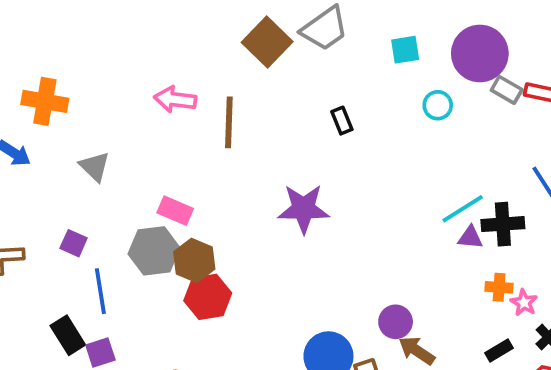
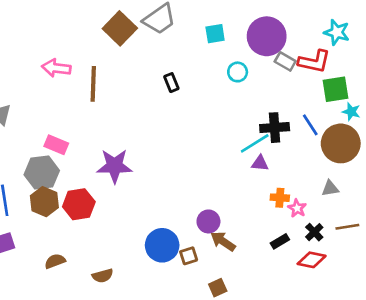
purple star: (304, 209) -> (115, 166), moved
black cross: (503, 224) -> (275, 128), moved
brown hexagon: (194, 260) -> (44, 202), moved

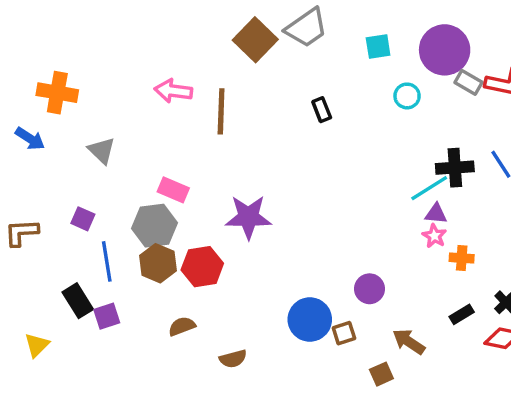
pink star: (297, 208) -> (434, 236), moved
brown arrow: (223, 241) -> (409, 342), moved
brown semicircle: (55, 261) -> (182, 326), moved

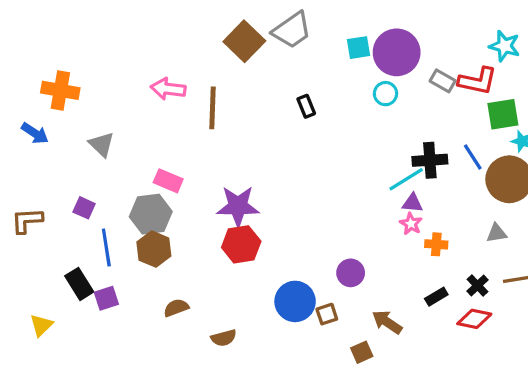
purple circle: (445, 50) -> (397, 52), moved
red hexagon: (202, 267) -> (241, 244), moved

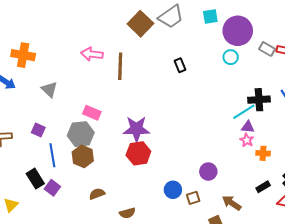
cyan square: (359, 48) -> (210, 17), moved
purple square: (106, 298) -> (52, 188), turned -35
blue circle: (295, 301) -> (173, 190), size x0.7

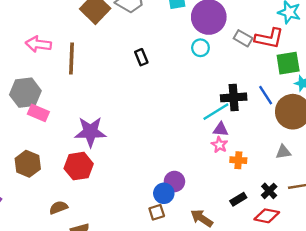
gray hexagon: (81, 134) -> (25, 93), moved
red hexagon: (138, 153) -> (79, 166), moved
blue circle: (173, 190) -> (164, 193), moved
brown semicircle: (97, 194) -> (58, 208), moved

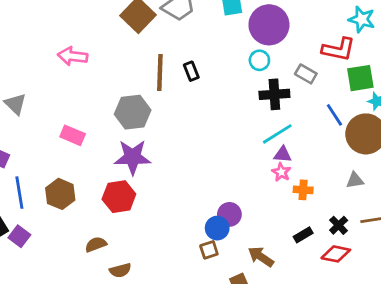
gray rectangle: (243, 38) -> (306, 74), moved
brown line: (71, 58) -> (160, 73), moved
gray hexagon: (25, 93) -> (133, 112), moved
black cross: (234, 97) -> (274, 94), moved

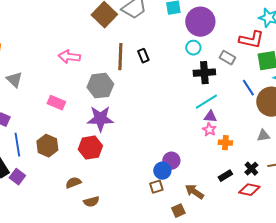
pink arrow: (73, 56) -> (69, 57), moved

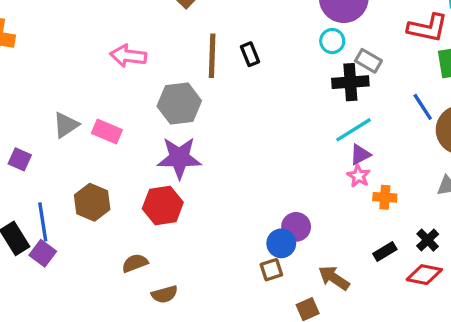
gray rectangle: (227, 58) -> (368, 61), moved
gray triangle: (14, 80) -> (66, 125), moved, turned 42
purple triangle: (210, 117) -> (360, 155), turned -32
blue line: (17, 145) -> (43, 222), moved

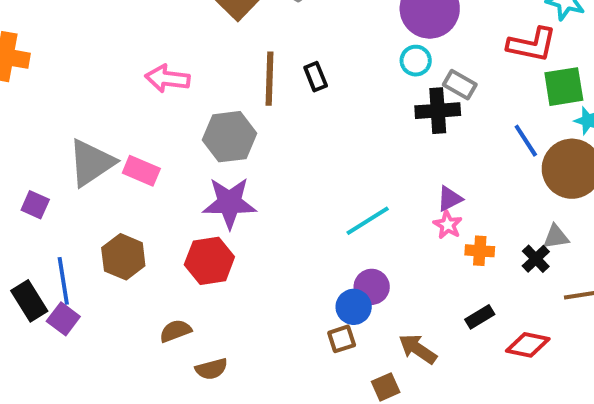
gray triangle: (66, 125) -> (91, 163), size x1.5
cyan line: (354, 130) -> (368, 221), moved
black cross: (428, 240) -> (536, 259), moved

